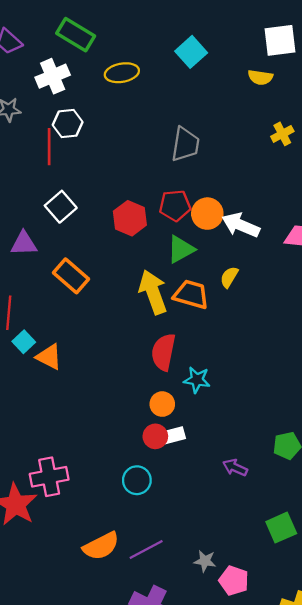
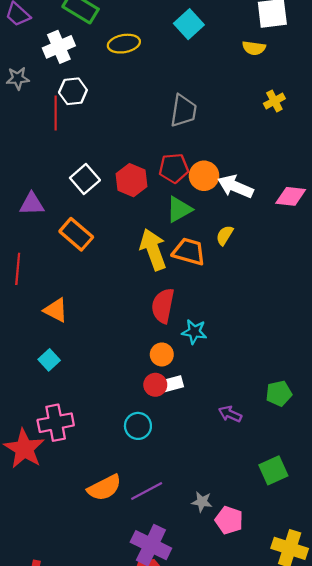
white square: (61, 207) -> (85, 179), moved
cyan square: (24, 342) -> (49, 360), moved

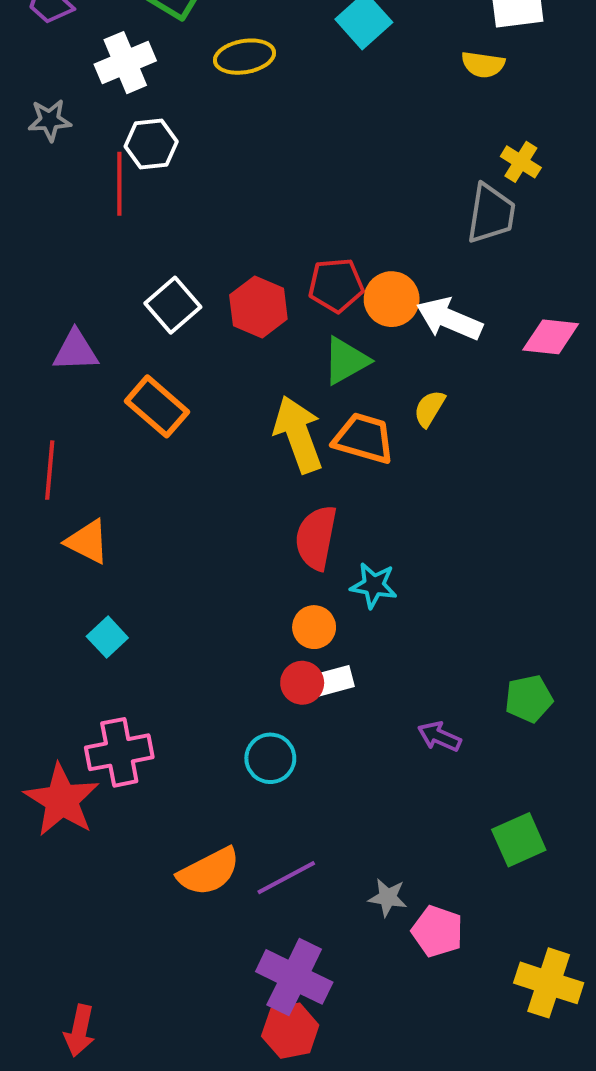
yellow cross: (274, 101) -> (521, 162), turned -30
gray trapezoid: (183, 111) -> (491, 214), moved
orange triangle: (56, 310) -> (87, 542), moved

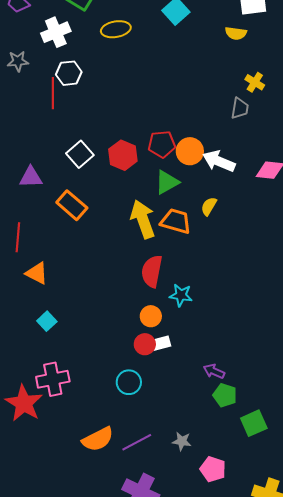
gray trapezoid: (491, 214) -> (240, 108), size x0.7
green pentagon: (529, 699) -> (225, 395), moved, turned 30
gray star: (388, 897) -> (182, 441), moved

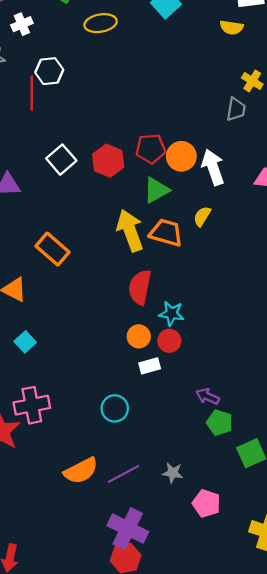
white cross: (56, 32) -> (22, 24), moved, size x0.7
white arrow: (219, 161) -> (213, 167), turned 48
orange rectangle: (72, 205) -> (53, 249), moved
red circle: (145, 344) -> (169, 341), moved

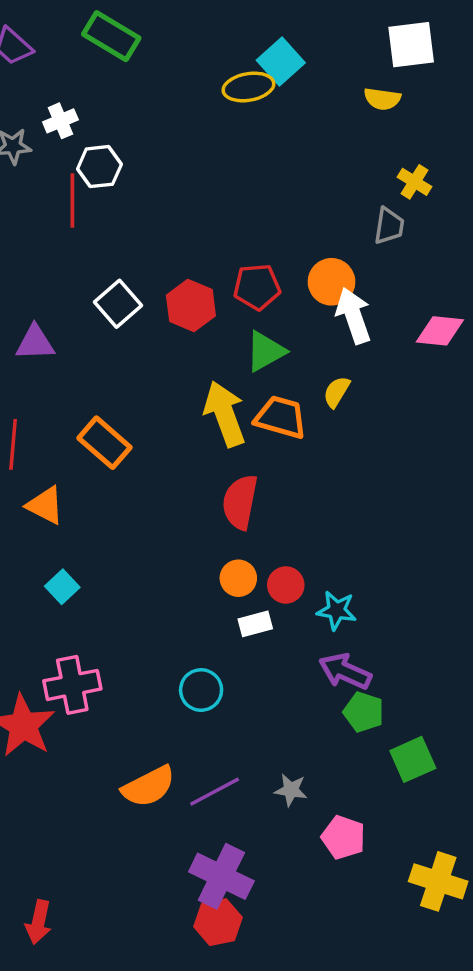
yellow ellipse: (101, 23) -> (248, 87), moved
white cross: (22, 24) -> (60, 121), moved
orange circle: (181, 156) -> (331, 282), moved
cyan star: (172, 313) -> (337, 610), moved
purple arrow: (208, 396) -> (345, 671), size x1.4

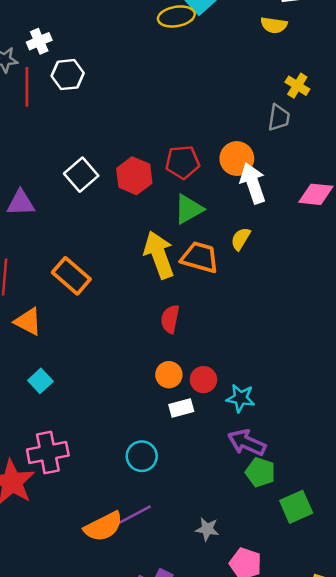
red line: (72, 200) -> (27, 87), moved
red semicircle: (240, 502) -> (170, 319), size x0.7
purple line: (215, 792) -> (133, 515), moved

